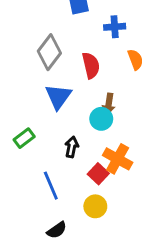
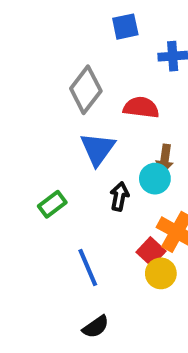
red semicircle: (91, 65) -> (141, 107), turned -70
black arrow: (72, 147) -> (119, 196), moved
yellow circle: (95, 206) -> (161, 273), moved

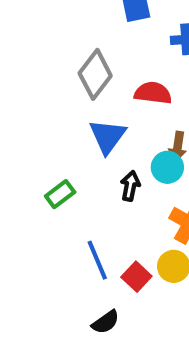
red square: (151, 252) -> (136, 277), moved

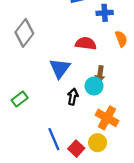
gray diamond: (95, 74) -> (24, 33), moved
green rectangle: (60, 194) -> (20, 99), moved

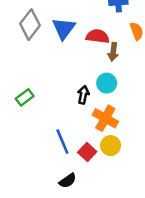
blue triangle: (60, 68) -> (64, 28), moved
brown arrow: (100, 74) -> (113, 52), moved
orange cross: (107, 118) -> (105, 118), moved

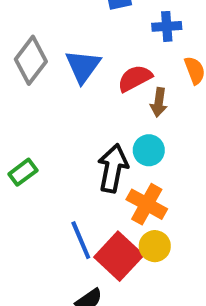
red semicircle: (98, 36) -> (135, 78), turned -35
black arrow: (83, 95) -> (113, 168), size x1.6
red square: (87, 152) -> (119, 256), size x1.6

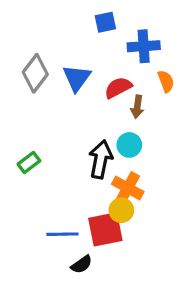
blue cross: (167, 26) -> (144, 46), size x1.4
blue line: (81, 240) -> (62, 234), moved, turned -68
yellow circle: (155, 246) -> (121, 210), moved
red square: (119, 256) -> (105, 229), turned 36

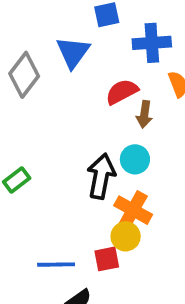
blue triangle: (77, 78) -> (73, 52), moved
red square: (105, 229) -> (107, 259), size x0.6

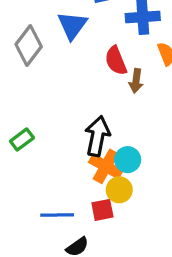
red semicircle: (122, 92) -> (116, 61), turned -84
cyan circle: (135, 159) -> (128, 160), moved
orange cross: (133, 210) -> (106, 166), moved

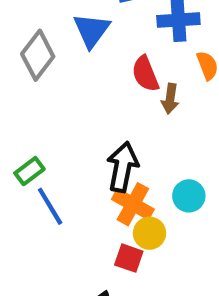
cyan circle: (128, 160) -> (189, 196), moved
red square: (102, 210) -> (129, 258), turned 30
blue line: (57, 215) -> (50, 206), moved, turned 60

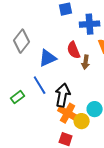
blue triangle: (92, 30) -> (48, 58), moved, turned 30
blue line: (50, 206) -> (40, 85), moved
yellow circle: (149, 233) -> (82, 121), moved

